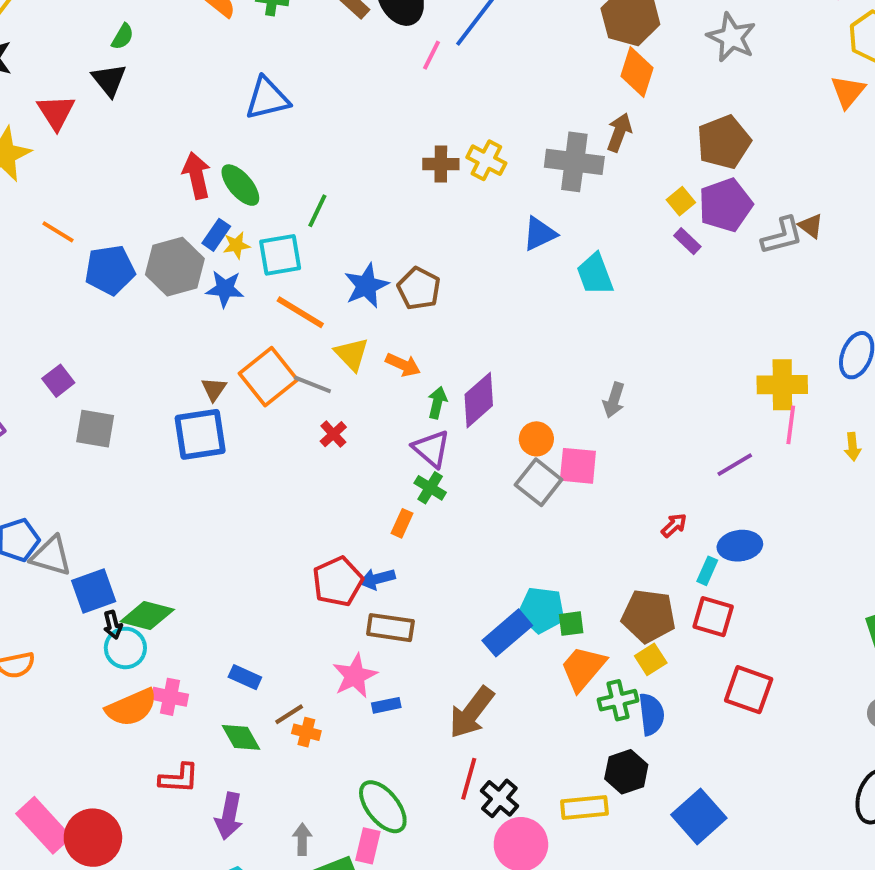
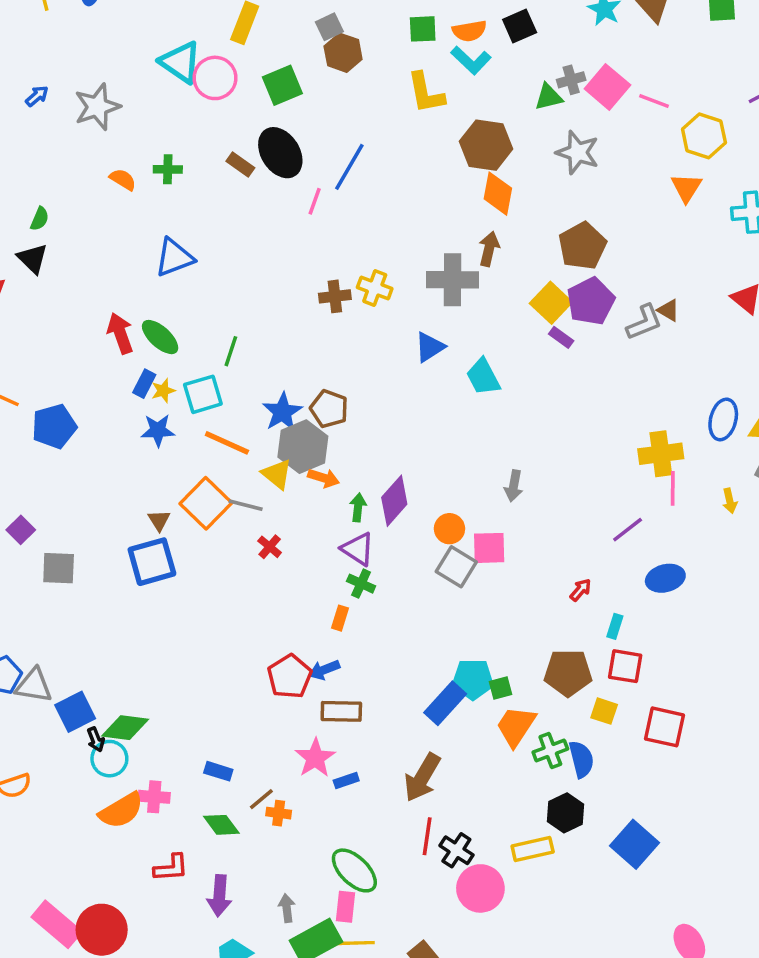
yellow square: (681, 201) -> (551, 303), size x1.6
gray hexagon: (175, 267) -> (303, 447), moved
blue ellipse: (740, 546) -> (665, 578), moved
yellow square: (651, 659) -> (604, 711), moved, turned -32

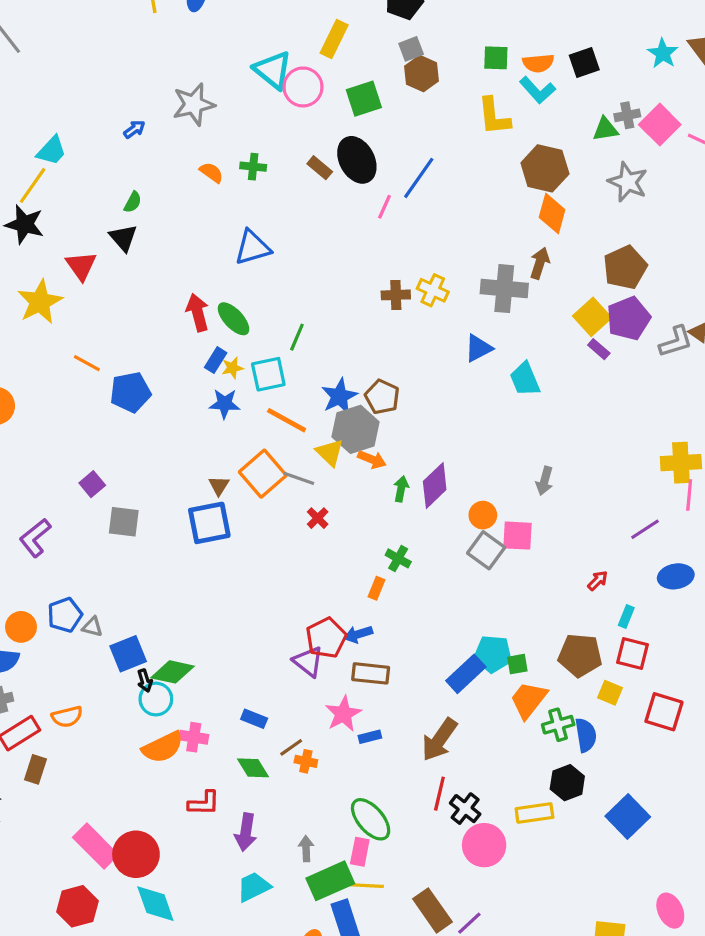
blue arrow: (37, 96) -> (134, 129), moved
purple triangle: (358, 549) -> (308, 662), moved
gray triangle: (34, 686) -> (92, 627), size x0.6

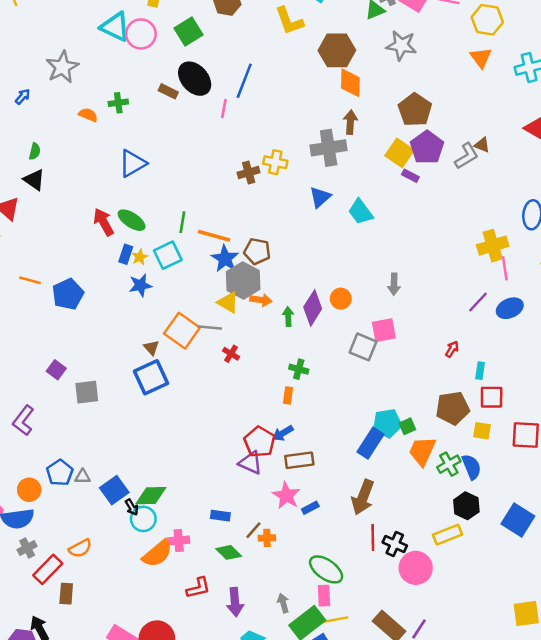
orange line: (287, 420) -> (214, 236), moved
orange circle: (483, 515) -> (341, 299), moved
blue ellipse: (676, 576) -> (510, 308), moved

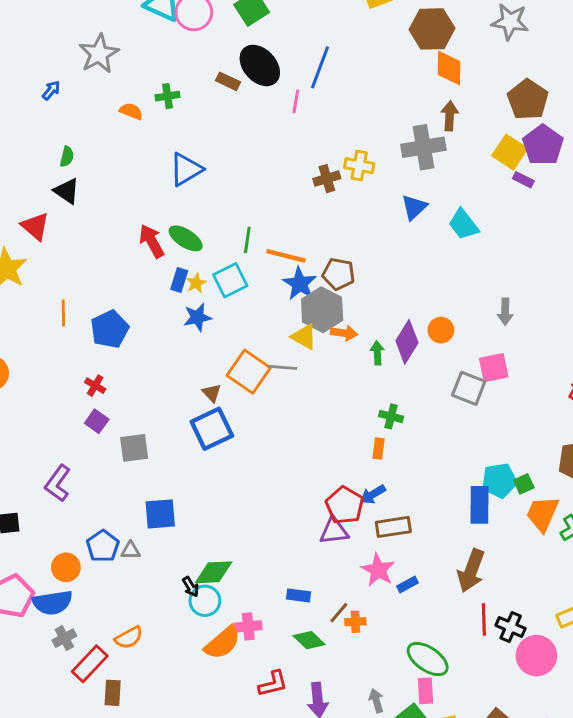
orange line: (30, 280) -> (63, 313), turned 75
red cross: (231, 354) -> (95, 386), moved
blue rectangle: (371, 443) -> (479, 505), turned -32
purple triangle: (250, 463) -> (334, 531), turned -30
blue square: (114, 490) -> (160, 514), moved, turned 32

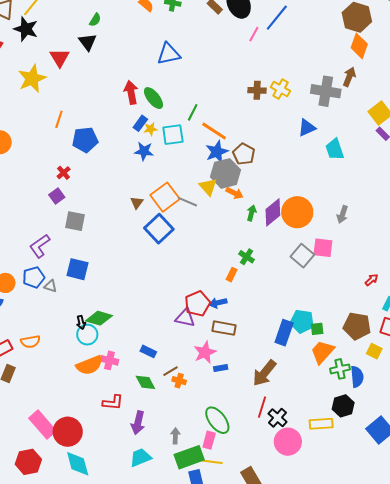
orange circle: (441, 330) -> (297, 212), size x1.8
blue square: (212, 429) -> (159, 229), moved, turned -36
purple L-shape: (58, 483) -> (40, 246), moved

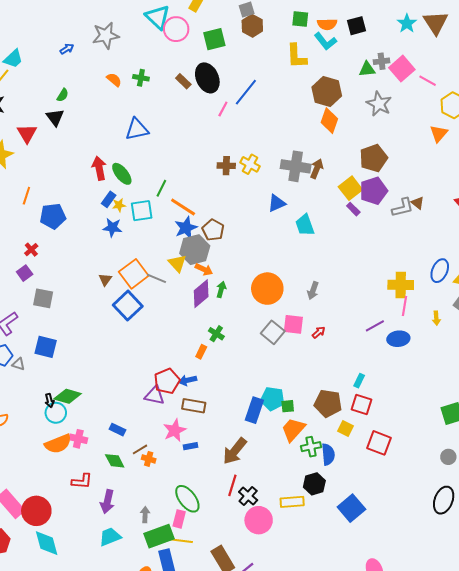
brown arrow: (349, 77) -> (317, 169), moved
purple diamond: (273, 212) -> (201, 294), moved
red arrow: (371, 280) -> (319, 332), moved

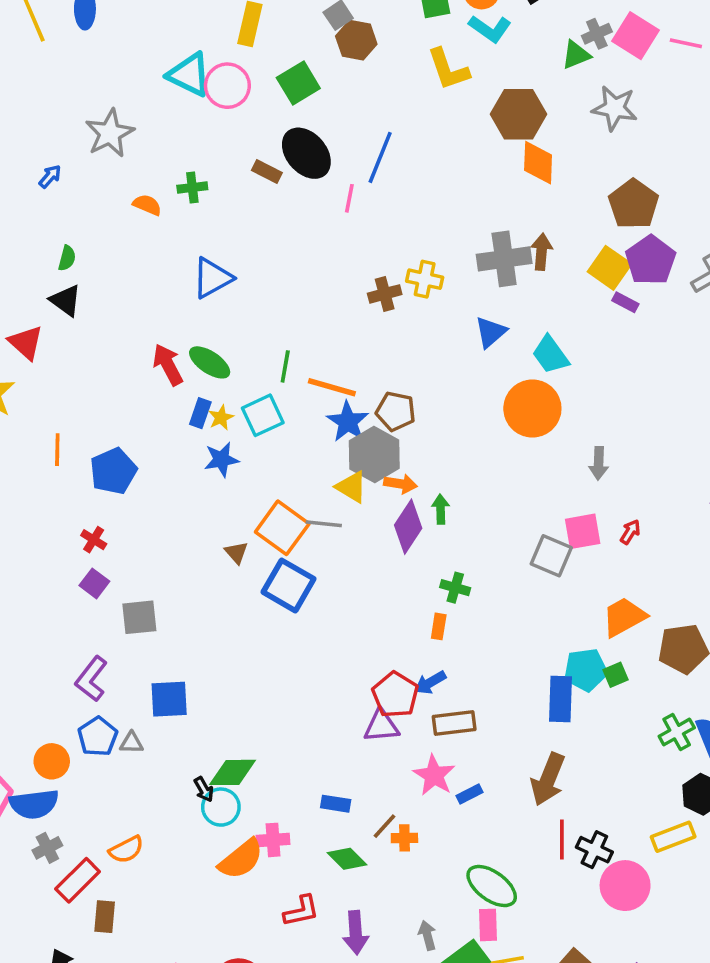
orange circle: (267, 289) -> (532, 409), moved
orange trapezoid: (293, 430) -> (624, 617), moved, turned 36

